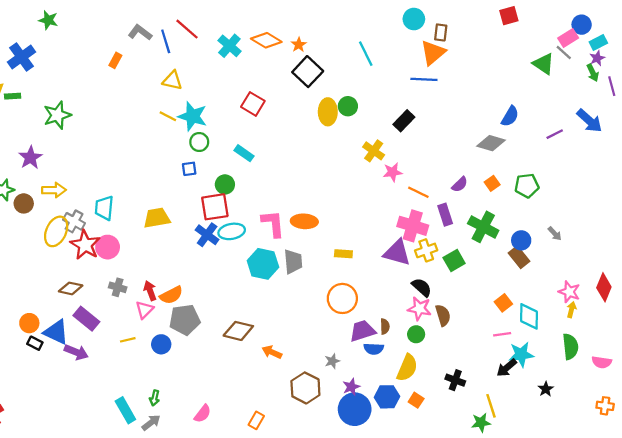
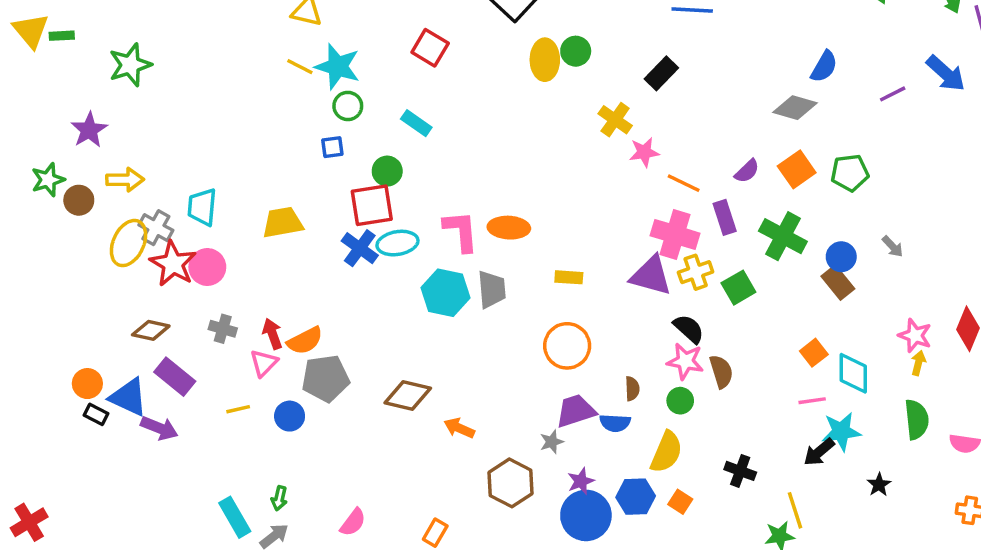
orange square: (492, 183) -> (797, 169), size x1.5
purple trapezoid: (362, 331) -> (576, 411), moved

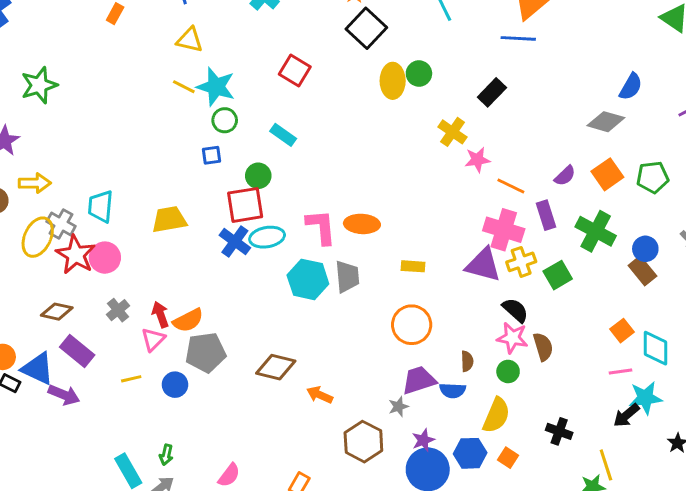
gray cross: (223, 329) -> (118, 310), turned 35

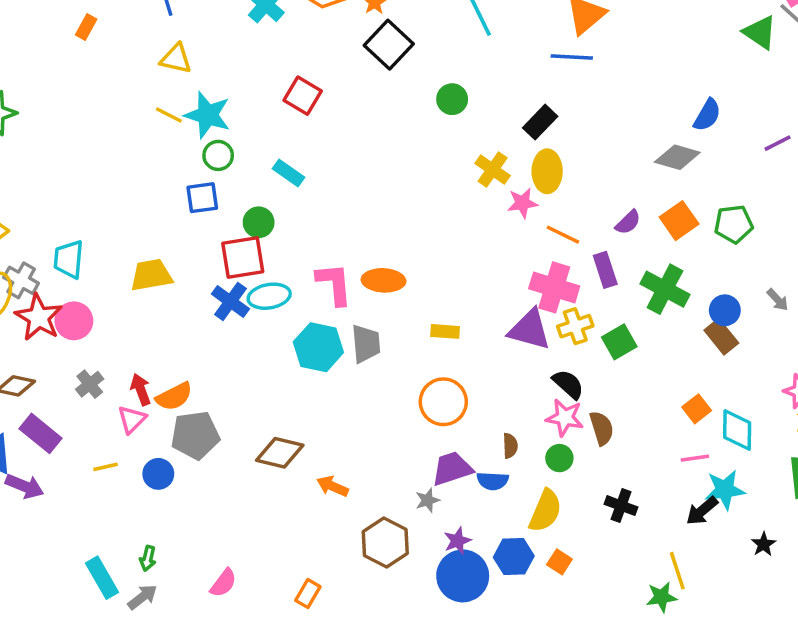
yellow ellipse: (393, 81) -> (547, 171), moved
blue square: (212, 155) -> (202, 198), size x1.4
black cross: (559, 431) -> (621, 506), moved

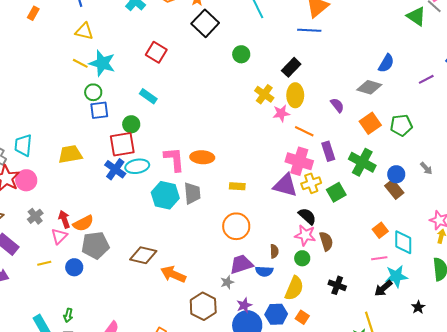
green circle: (218, 155) -> (93, 92), moved
purple semicircle: (628, 222) -> (337, 105), moved, turned -84
orange arrow: (332, 486) -> (173, 274), size x1.4

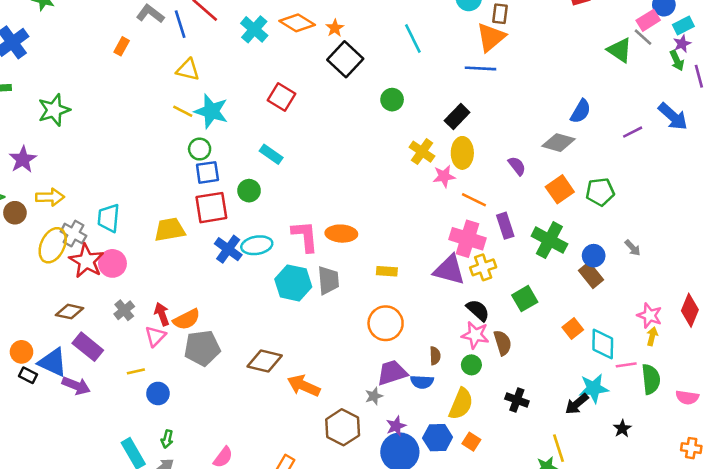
red square: (122, 144) -> (211, 208), moved
green square: (336, 192) -> (525, 299), moved
pink line: (379, 258) -> (626, 365), moved
blue circle: (74, 267) -> (158, 393), moved

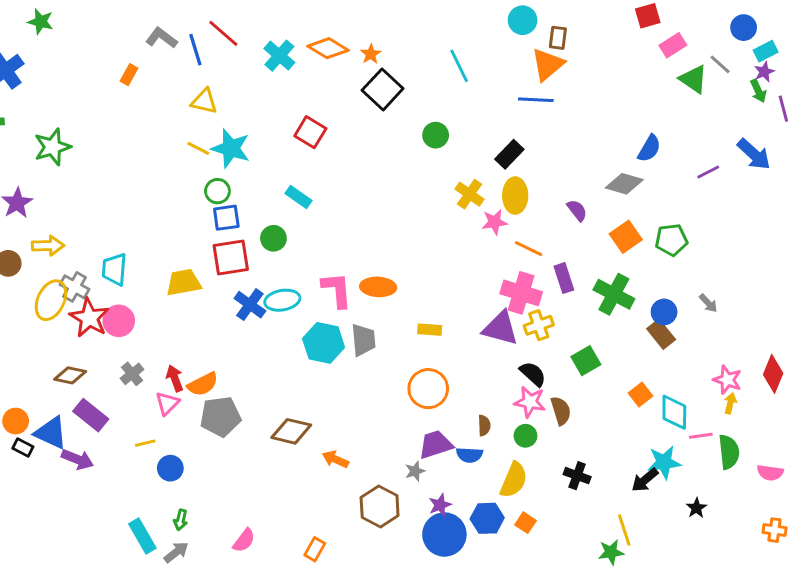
pink rectangle: (648, 20) -> (673, 45), moved
orange arrow: (304, 386) -> (335, 459), size x0.7

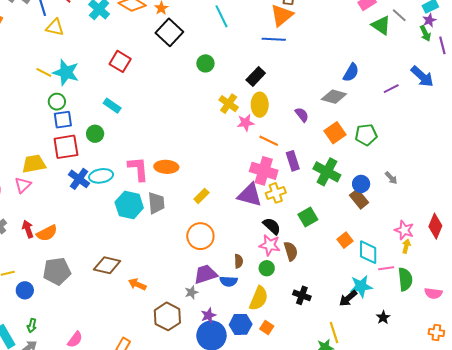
yellow triangle: (204, 101) -> (55, 27), moved
yellow rectangle: (430, 330) -> (201, 196), turned -49
pink triangle: (167, 403) -> (23, 185), moved
gray pentagon: (220, 417) -> (57, 271), moved

